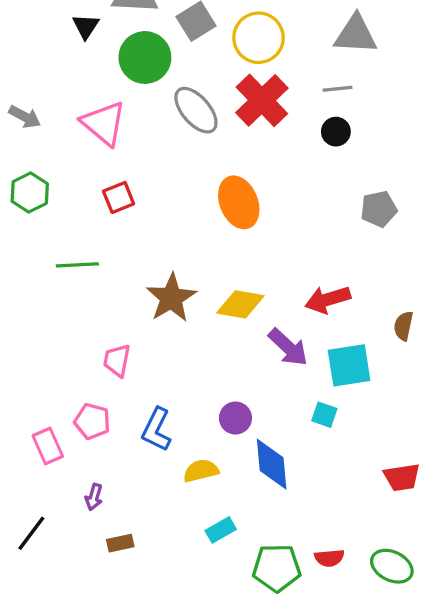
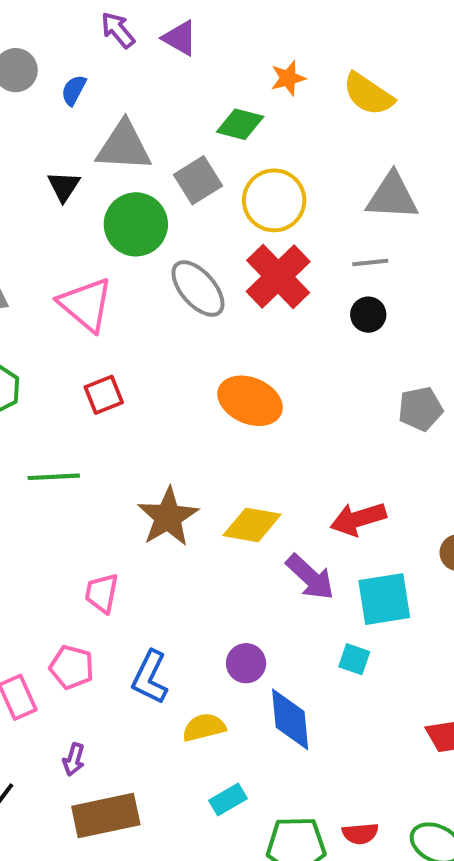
orange ellipse: (239, 202) -> (250, 401), turned -45
brown rectangle: (120, 543) -> (106, 815), size x2.0

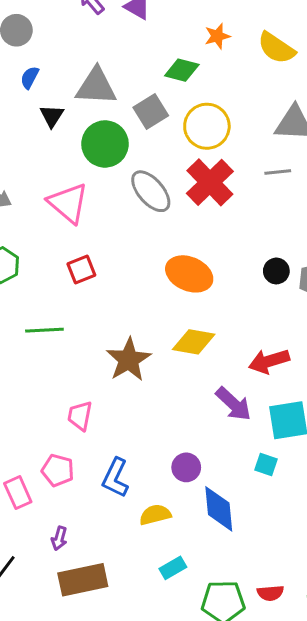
blue semicircle: (74, 90) -> (30, 78), moved
black circle: (368, 315) -> (276, 271), moved
yellow diamond: (252, 525) -> (194, 342), moved

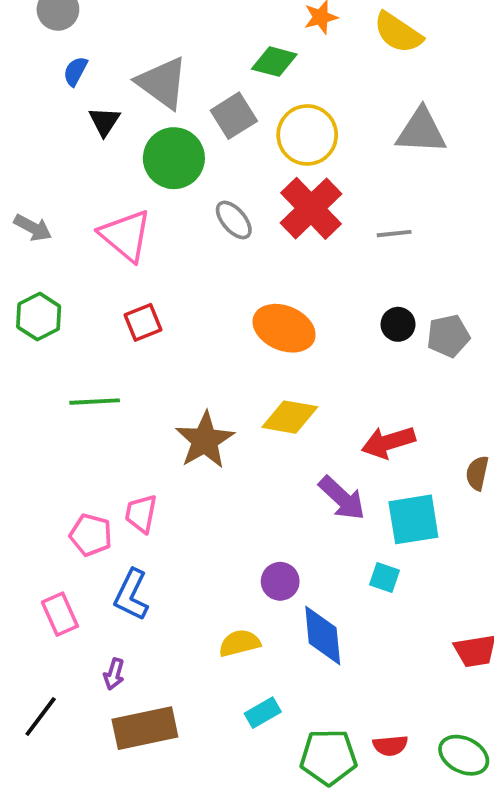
gray triangle: (96, 86) -> (162, 83), turned 33
gray line: (278, 172) -> (394, 234), moved
gray ellipse: (151, 191) -> (234, 220), size x0.7
pink pentagon: (58, 470) -> (91, 535), moved
blue L-shape: (115, 478) -> (131, 595), moved

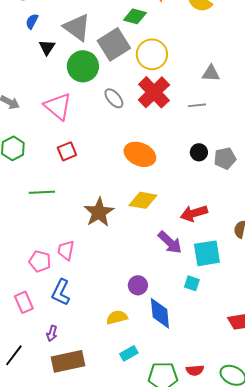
gray square: (234, 116) -> (114, 44), size x1.4
gray triangle: (421, 131) -> (211, 73), moved, size x0.7

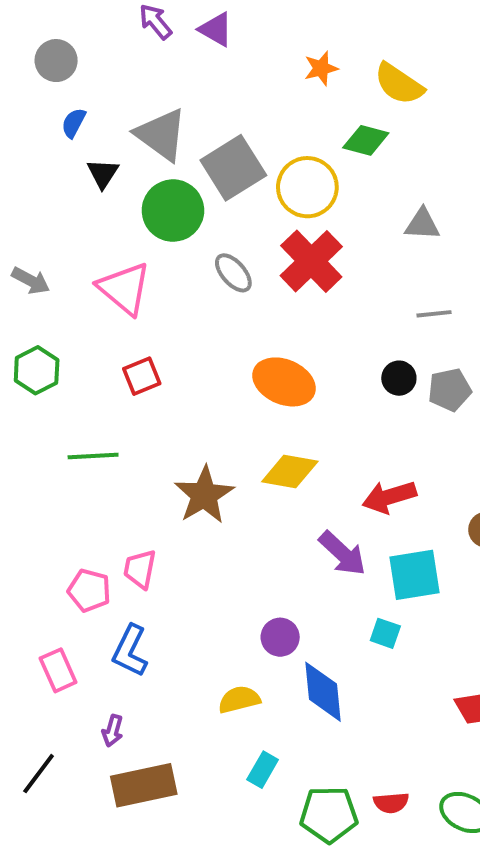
green diamond: (135, 16) -> (366, 140), moved
gray line: (197, 105) -> (434, 314), moved
cyan rectangle: (129, 353) -> (263, 770), turned -30

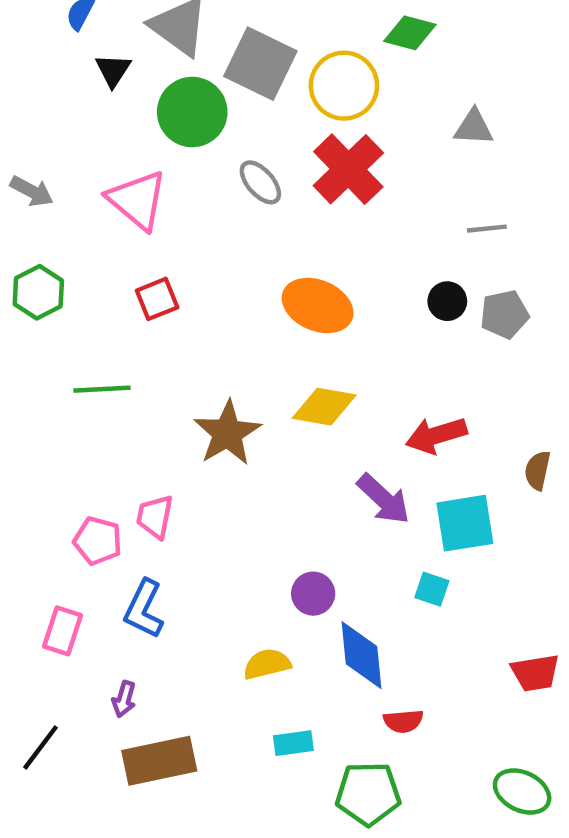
gray square: (233, 168) -> (260, 64), turned -32
pink rectangle: (58, 670) -> (62, 631), turned 42
cyan rectangle: (263, 770) -> (293, 743), turned 52
red semicircle: (391, 803) -> (403, 721), moved

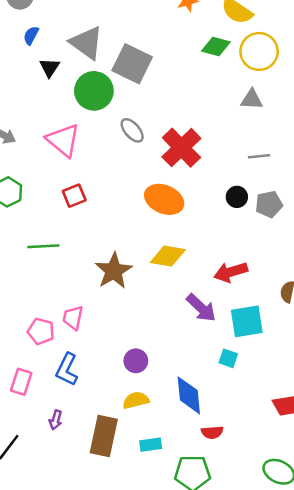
yellow circle: (344, 86) -> (259, 51), moved
red cross: (348, 169) -> (181, 148), moved
purple circle: (313, 594) -> (136, 361), moved
brown rectangle: (159, 761) -> (104, 436), moved, turned -66

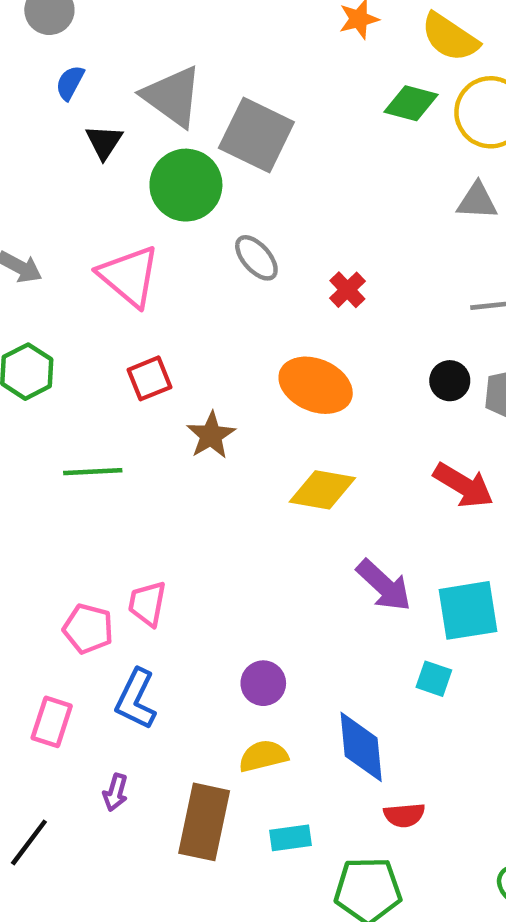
red cross: (181, 148) -> (347, 290), size x0.5
brown star: (114, 271) -> (211, 435), moved, size x0.7
red arrow: (231, 272) -> (463, 485), moved, turned -132

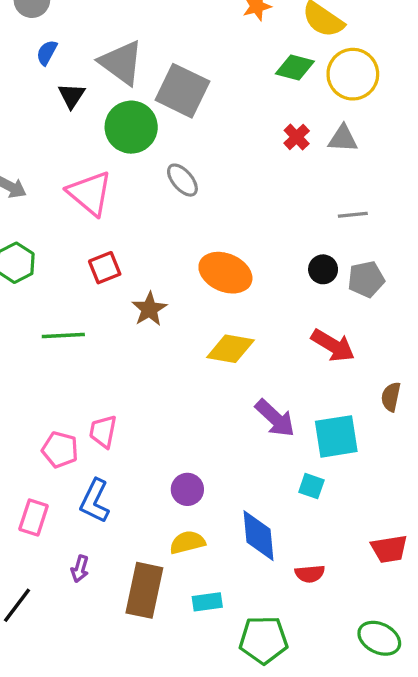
red cross: (347, 290) -> (297, 137), moved
red semicircle: (404, 815) -> (310, 574), moved

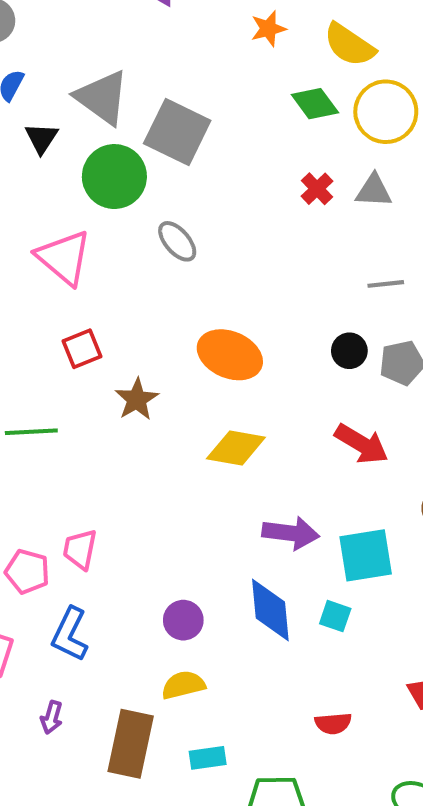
green diamond: (295, 68) -> (315, 104), turned 39
purple arrow: (275, 418) -> (291, 533), turned -36
blue diamond: (259, 536) -> (270, 610), moved

